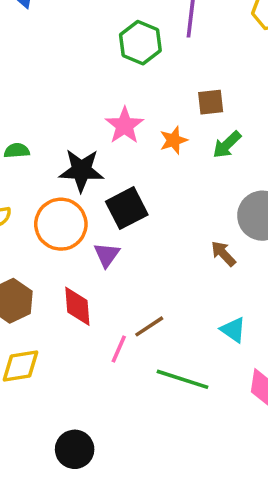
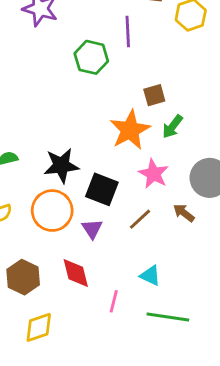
pink star: (125, 125) -> (153, 174), moved
orange star: (173, 140) -> (130, 130), size x1.8
black square: (127, 208) -> (102, 189), turned -32
brown line: (149, 326) -> (140, 219), moved
cyan triangle: (233, 330) -> (150, 276), moved

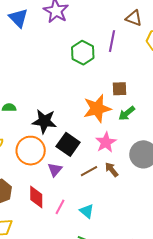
brown arrow: (184, 213) -> (112, 170), moved
pink line: (114, 301) -> (60, 207), moved

